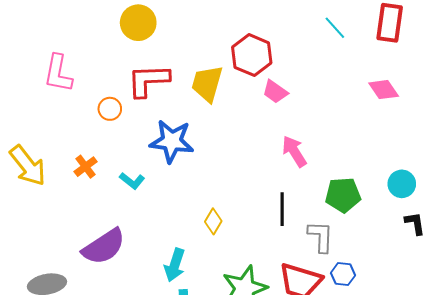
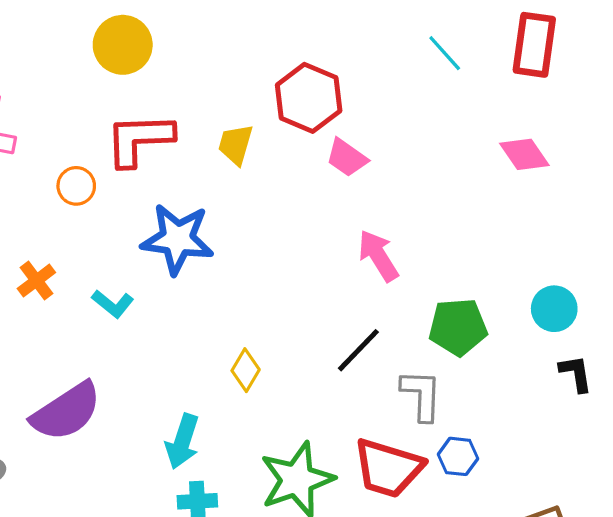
yellow trapezoid: (207, 83) -> (236, 144), size x0.7
black line: (282, 209) -> (358, 350), turned 44

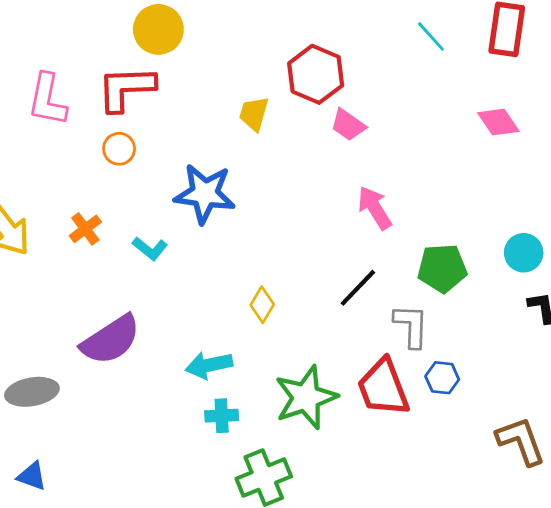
red L-shape: (139, 139) -> (126, 88), moved
cyan arrow: (182, 441) -> (209, 365), turned 60
red trapezoid: (388, 468) -> (383, 388), turned 52

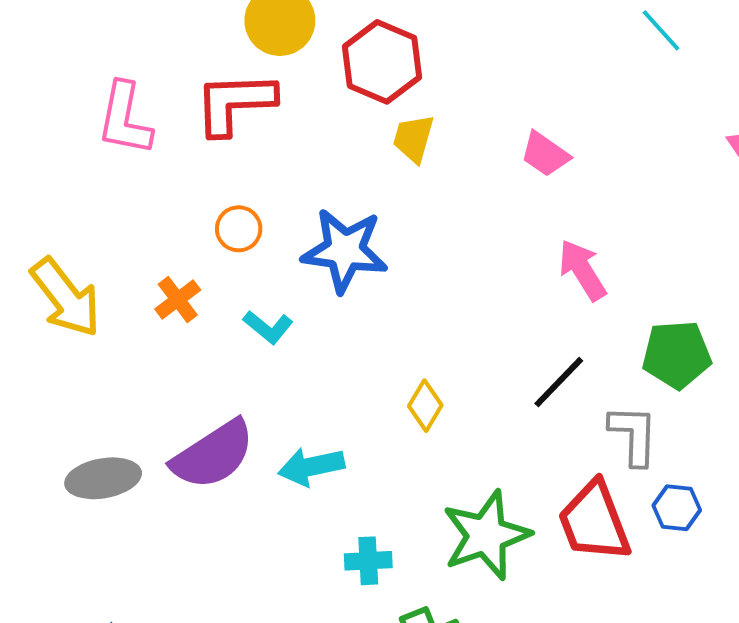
red hexagon: (316, 74) -> (382, 62), moved
orange circle: (119, 149) -> (239, 229), moved
cyan arrow: (209, 365) -> (311, 466), moved
gray ellipse: (32, 392) -> (103, 478), moved

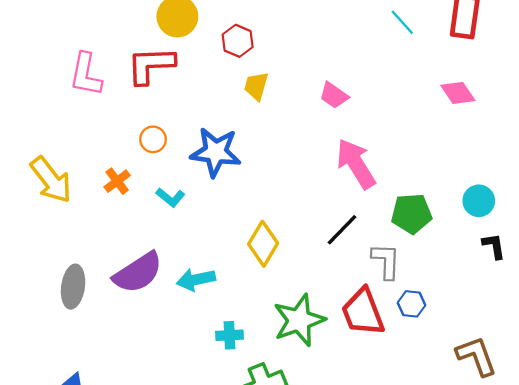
red hexagon: (382, 62) -> (238, 41), size x0.7
pink arrow: (582, 270) -> (356, 164), size x1.4
yellow diamond: (425, 406) -> (263, 244), size x1.5
gray ellipse: (103, 478) -> (73, 287), turned -72

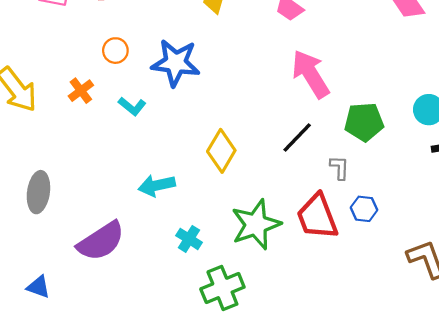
gray L-shape: (386, 261) -> (340, 168), size x0.7
purple semicircle: (138, 273) -> (101, 241), moved
cyan cross: (230, 335) -> (189, 239), turned 35

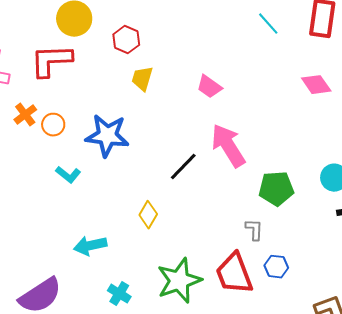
orange cross: (81, 91) -> (25, 115), moved
black line: (297, 137) -> (183, 167), moved
yellow diamond: (221, 151) -> (148, 215), size x0.7

